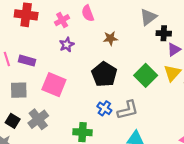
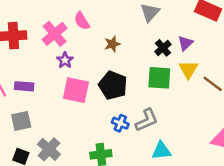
pink cross: (62, 20) -> (55, 34), size x1.5
black cross: (164, 33) -> (163, 48), moved, turned -32
green square: (146, 75) -> (159, 78), turned -30
pink square: (54, 85) -> (76, 90), moved

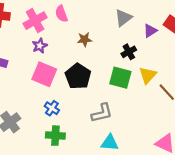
purple triangle: (185, 43) -> (150, 31), moved
blue cross: (120, 123) -> (52, 108), moved

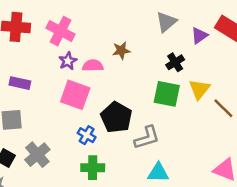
pink semicircle: (61, 14) -> (93, 66), moved, turned 112
pink cross: (35, 21) -> (61, 31), turned -30
black pentagon: (78, 76) -> (116, 117), moved

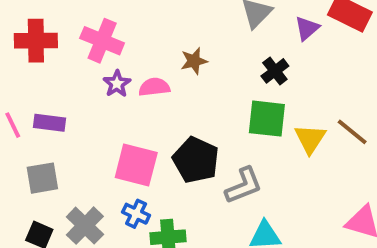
yellow triangle: (199, 89) -> (310, 139), moved
pink square: (75, 95) -> (136, 165), moved
blue cross: (87, 135) -> (136, 214), moved

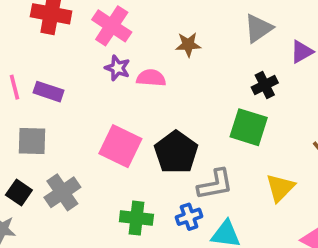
brown star: (194, 61) -> (188, 45), moved
purple star: (117, 84) -> (117, 68), turned -30
yellow triangle: (310, 139) -> (280, 188), moved
blue cross: (136, 214) -> (189, 217), moved, turned 35

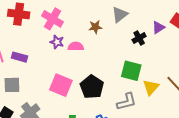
gray triangle: (258, 28) -> (120, 15), moved
black cross: (265, 85) -> (139, 38), moved
gray L-shape: (215, 184) -> (127, 102), moved
yellow triangle: (280, 188) -> (151, 87), moved

